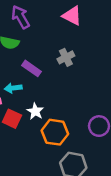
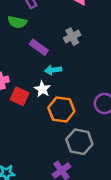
cyan arrow: (13, 88) -> (53, 70), moved

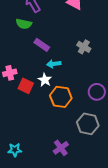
gray cross: (72, 37) -> (84, 47), moved, turned -32
gray hexagon: (79, 142) -> (88, 124), moved

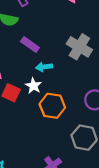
gray cross: (84, 47) -> (79, 47), size x1.5

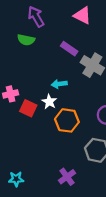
purple rectangle: (30, 44) -> (69, 49), moved

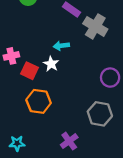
orange hexagon: (67, 120) -> (39, 101), moved

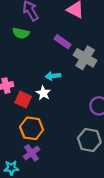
purple cross: (69, 141) -> (32, 153), moved

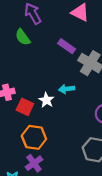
green semicircle: (21, 33) -> (23, 37), turned 42
cyan arrow: (53, 76) -> (67, 89), moved

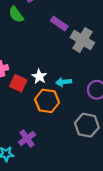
cyan arrow: (67, 89) -> (64, 82), moved
orange hexagon: (34, 137) -> (47, 101), moved

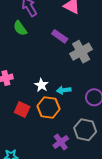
gray cross: (82, 40) -> (81, 52), turned 30
red square: (18, 83) -> (22, 109), moved
purple cross: (27, 138) -> (61, 142), moved

